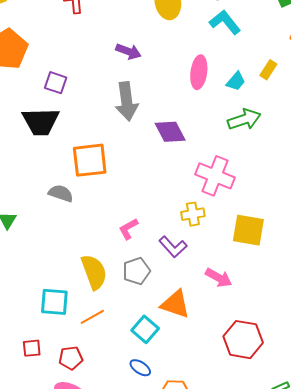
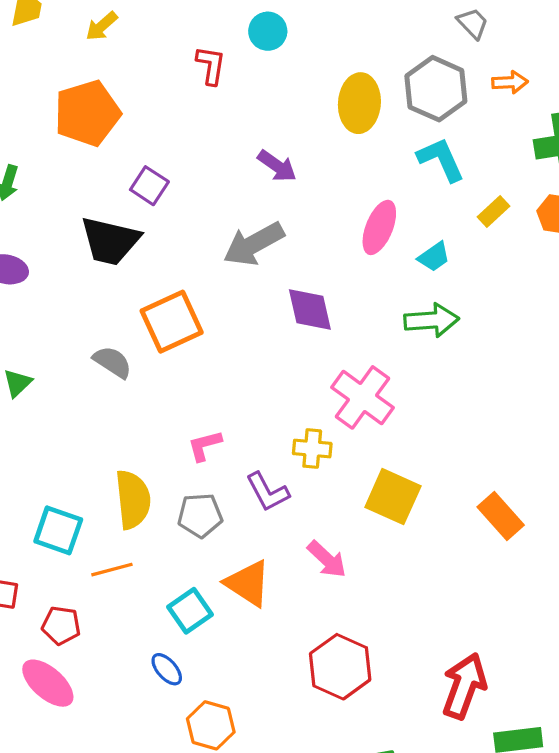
yellow rectangle: (268, 70) -> (493, 211), moved
gray arrow: (127, 101) -> (254, 244), turned 54
orange square: (90, 160) -> (172, 322), turned -33

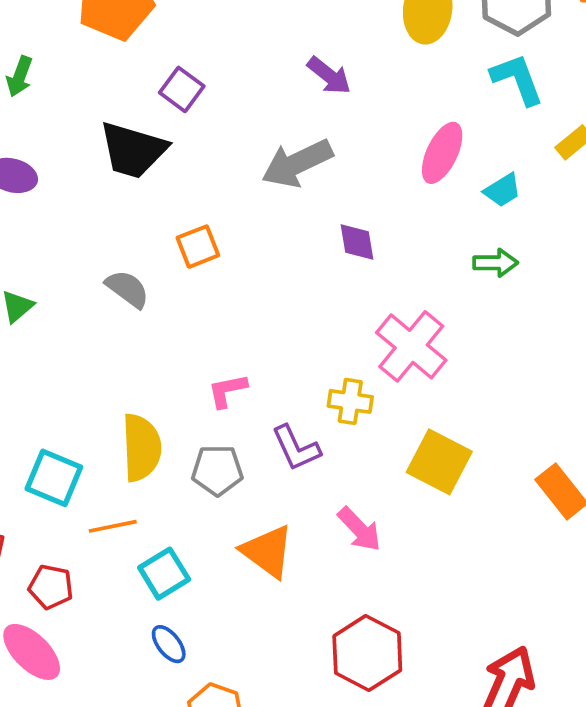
purple diamond: (310, 309) -> (357, 242), size x0.7
green arrow: (431, 320) -> (495, 263), size x0.7
orange square: (172, 322) -> (198, 247), size x0.6
cyan square: (190, 611) -> (164, 574), moved

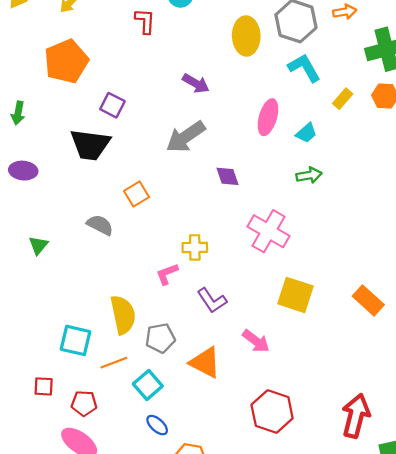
yellow cross: (350, 401) -> (195, 247), moved
gray pentagon: (217, 470) -> (160, 338), moved

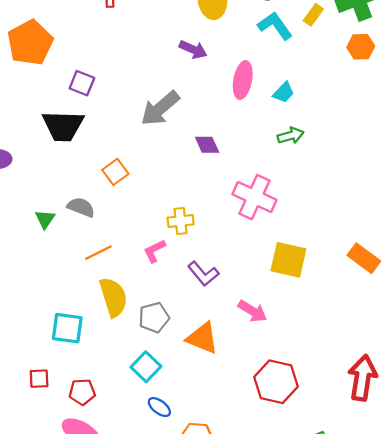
purple arrow: (196, 83) -> (193, 49), moved
yellow rectangle: (343, 99) -> (313, 15), moved
green triangle: (38, 245) -> (45, 219), moved
orange line: (114, 363) -> (98, 253), moved

